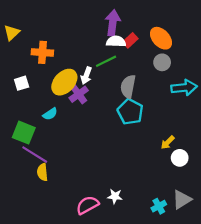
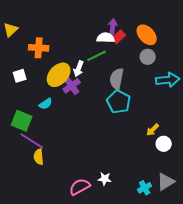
purple arrow: (113, 23) -> (113, 27), moved, size x0.7

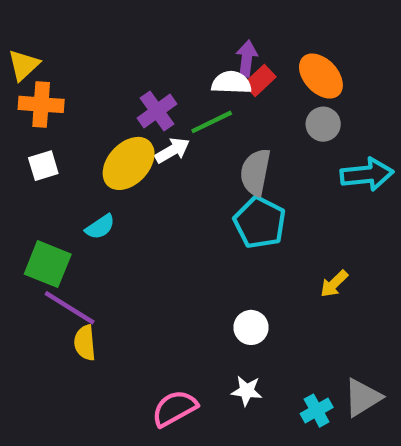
orange cross: (39, 48) -> (41, 104), moved
white arrow: (79, 69) -> (172, 150), turned -140
purple cross: (72, 86) -> (157, 111), moved
white circle: (164, 144) -> (251, 327), moved
white star: (105, 179) -> (247, 391), moved

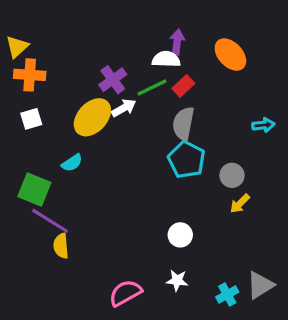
red rectangle: (260, 80) -> (183, 86), moved
gray circle: (323, 124) -> (232, 175), moved
cyan arrow: (367, 174) -> (263, 125), size x0.6

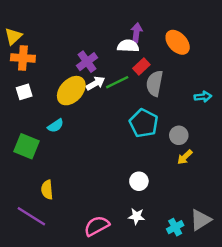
green line: (152, 87) -> (117, 82), moved
gray semicircle: (183, 124) -> (155, 83), moved
purple line: (50, 221) -> (31, 216), moved

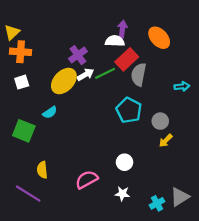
red rectangle: (141, 66) -> (127, 59), size x1.5
pink semicircle: (97, 226) -> (87, 180), moved

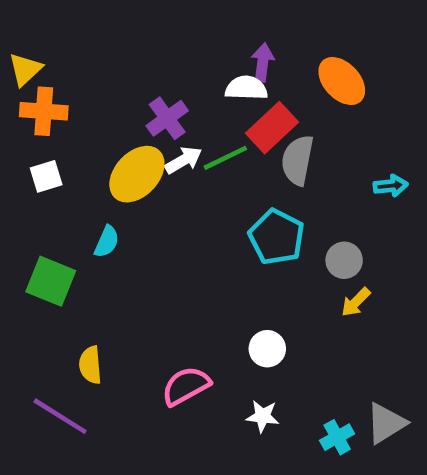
cyan semicircle: (50, 112) -> (107, 242), turned -32

